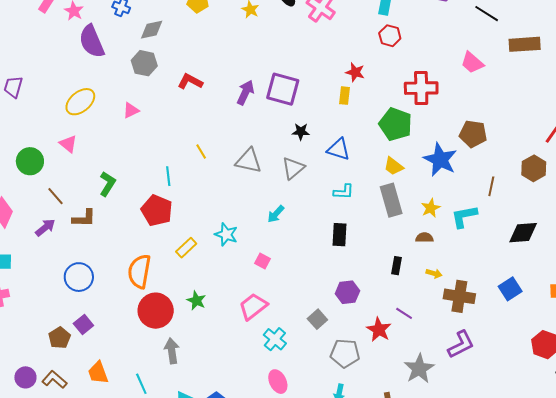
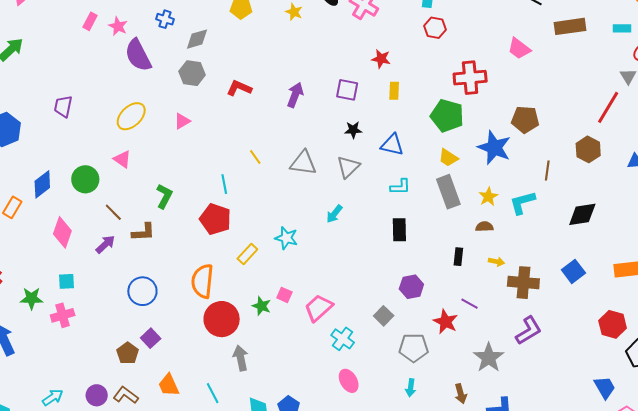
red star: (355, 72) -> (381, 59), moved
purple square: (283, 89) -> (347, 90), moved, size x0.7
pink square: (262, 261) -> (284, 295), moved

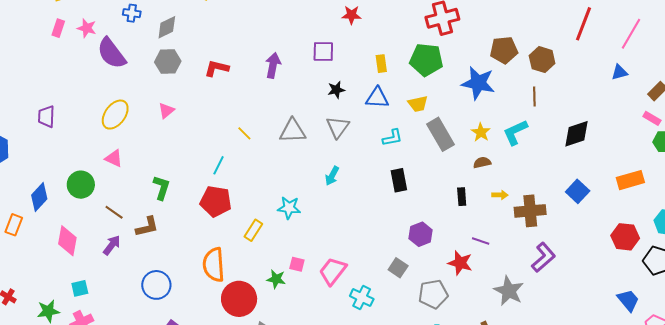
yellow rectangle: (394, 91) -> (381, 64), moved
brown hexagon: (588, 149) -> (542, 60), moved
yellow trapezoid: (448, 158) -> (418, 104), moved, turned -35
cyan line: (224, 184) -> (219, 165), turned 48

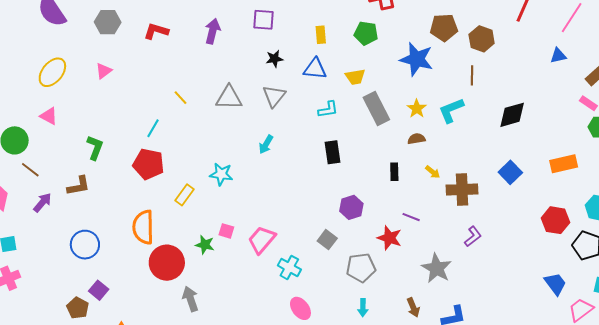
green pentagon: (426, 60) -> (366, 33), size x0.7
yellow arrow: (500, 195) -> (433, 172), turned 35
brown line: (114, 212) -> (30, 170), moved
purple L-shape: (543, 257) -> (473, 237), size x0.7

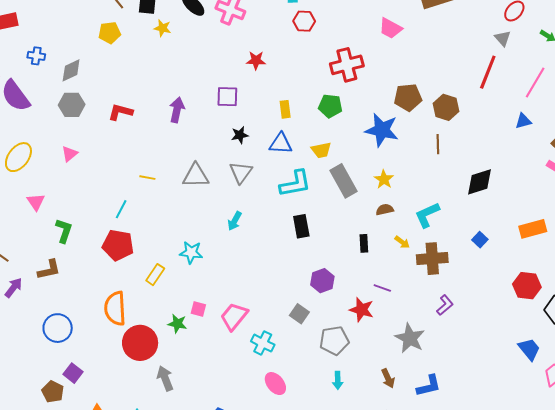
yellow line: (181, 98) -> (147, 178), turned -35
cyan L-shape: (328, 109) -> (295, 184), size x1.6
cyan L-shape: (451, 110) -> (427, 215), moved
pink triangle: (49, 116) -> (36, 202), moved, turned 30
blue square: (510, 172) -> (480, 240), size x0.7

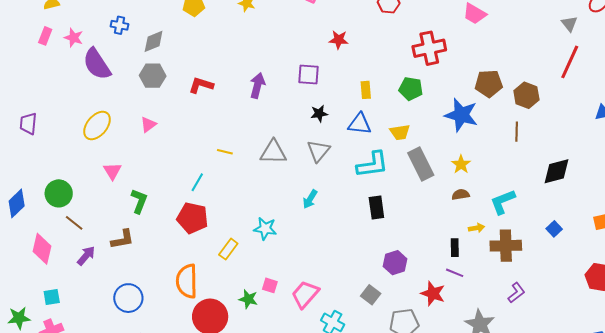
gray triangle: (503, 38) -> (569, 24), moved
yellow arrow: (402, 242) -> (477, 228), turned -49
black rectangle: (364, 243) -> (455, 248), moved

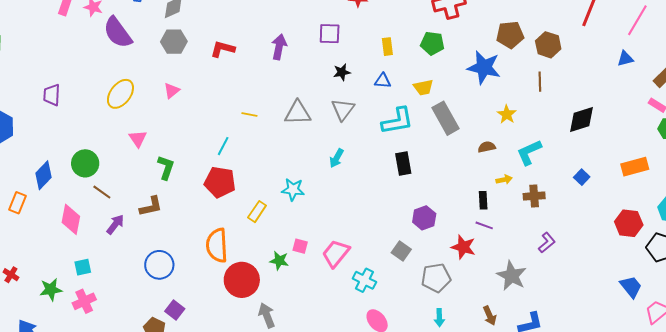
blue triangle: (360, 124) -> (383, 81), size x0.7
yellow star: (461, 164) -> (507, 114), moved
brown cross: (506, 246) -> (534, 196), size x0.7

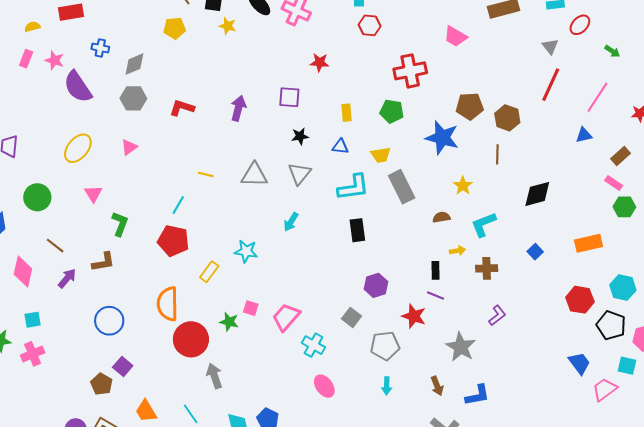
green circle: (85, 163) -> (37, 197), moved

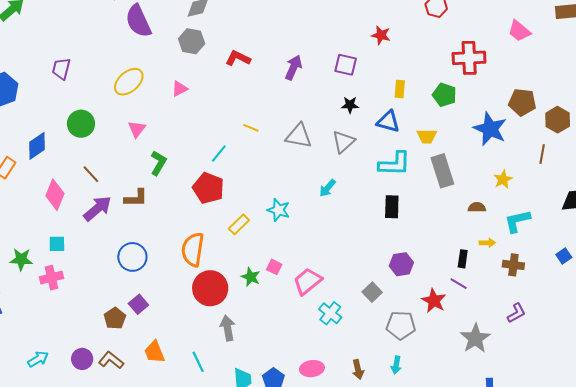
blue triangle: (340, 147) -> (388, 122), size x1.4
purple arrow: (67, 278) -> (97, 208), size x1.4
pink ellipse: (324, 386) -> (312, 369), moved, turned -70
brown arrow: (437, 386) -> (358, 370), moved

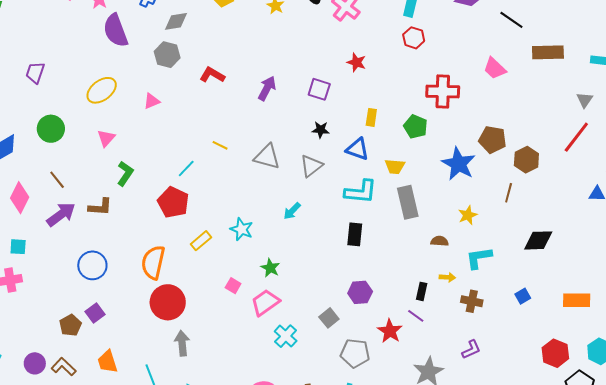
green star: (251, 277) -> (270, 268), moved

